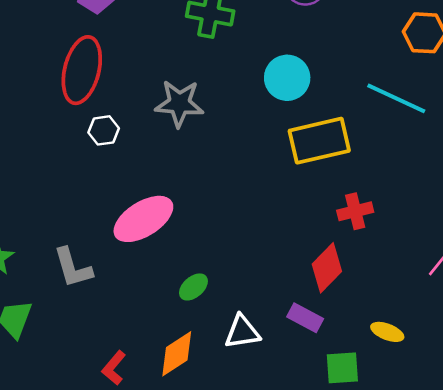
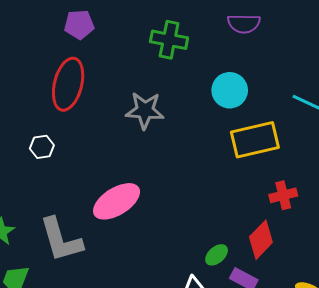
white hexagon: (104, 130) -> (42, 147), moved
gray L-shape: (73, 268) -> (61, 240), size x1.4
green ellipse: (193, 287) -> (217, 255), moved

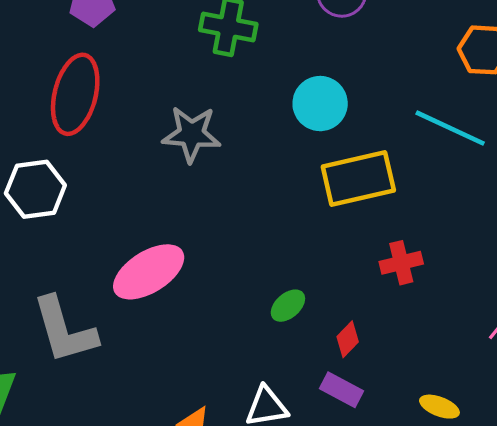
white hexagon: (42, 147) -> (35, 189), size x1.6
red diamond: (261, 240) -> (348, 339), moved, size x0.6
green ellipse: (217, 255) -> (288, 306), moved

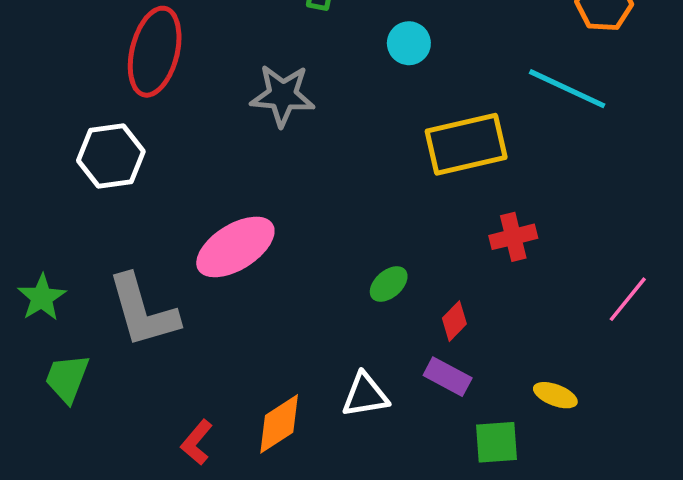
cyan circle: (320, 104) -> (409, 43), moved, size x0.7

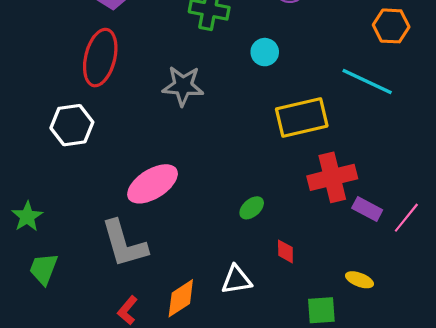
red cross: (513, 237) -> (332, 177), size x1.6
gray L-shape: (143, 311) -> (124, 244), moved
red diamond: (454, 321) -> (285, 251), moved, turned -45
purple rectangle: (448, 377) -> (367, 209), moved

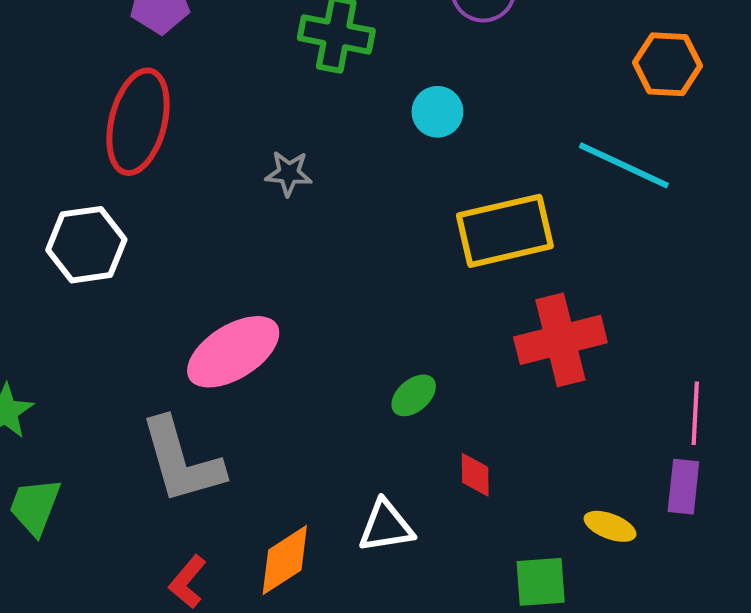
gray star: (183, 86) -> (289, 173), size x0.6
purple rectangle: (367, 209) -> (683, 487), moved, turned 68
pink line: (406, 218) -> (695, 413), turned -36

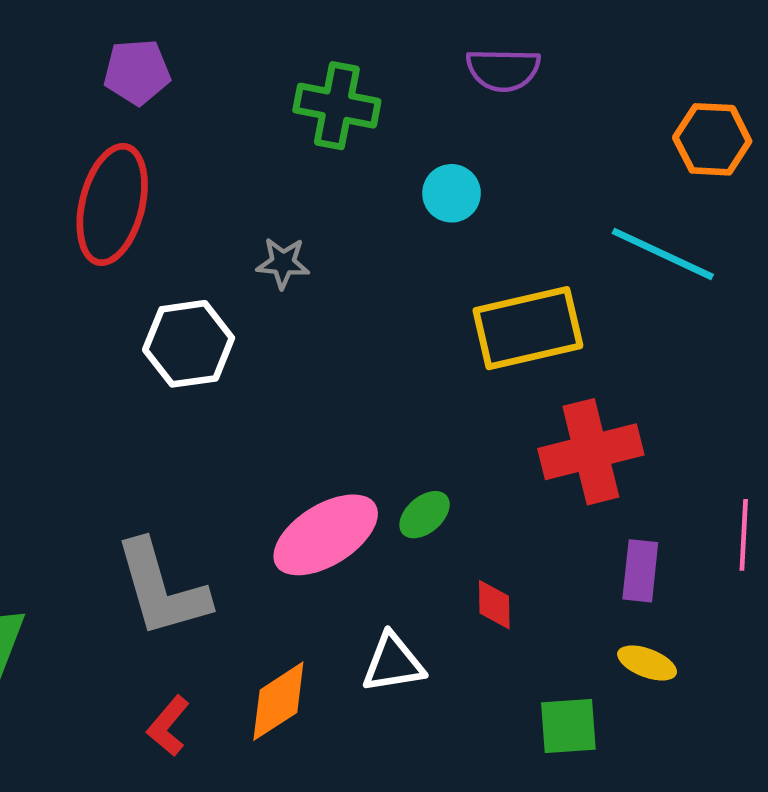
white hexagon: (86, 245) -> (189, 344), moved
pink ellipse: (233, 352) -> (326, 535), moved
purple rectangle: (683, 487) -> (640, 571), moved

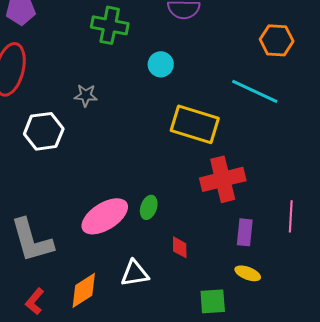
yellow rectangle: (528, 328) -> (195, 124), turned 30
green ellipse: (425, 515) -> (149, 207), turned -30

